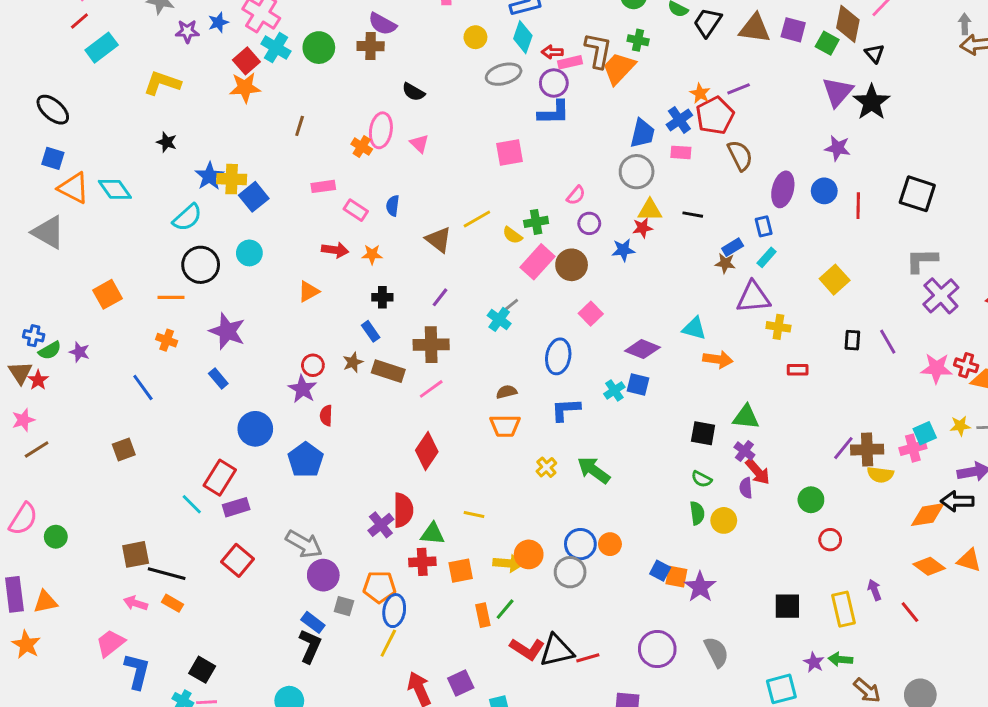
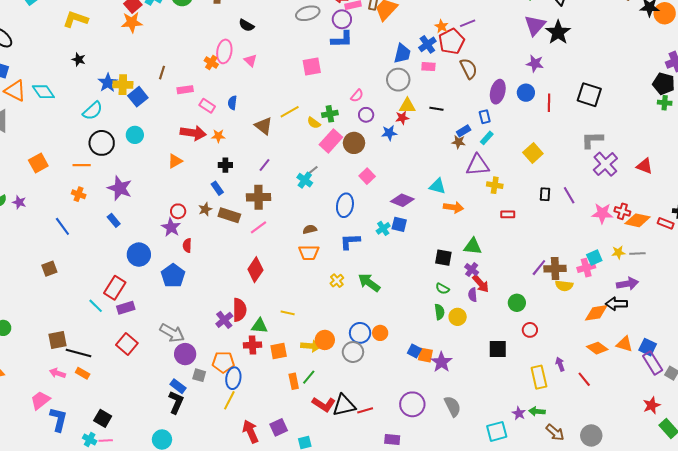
brown line: (300, 126) -> (162, 73), moved
red arrow: (335, 250) -> (193, 133), size x1.4
black square: (787, 606) -> (498, 349), moved

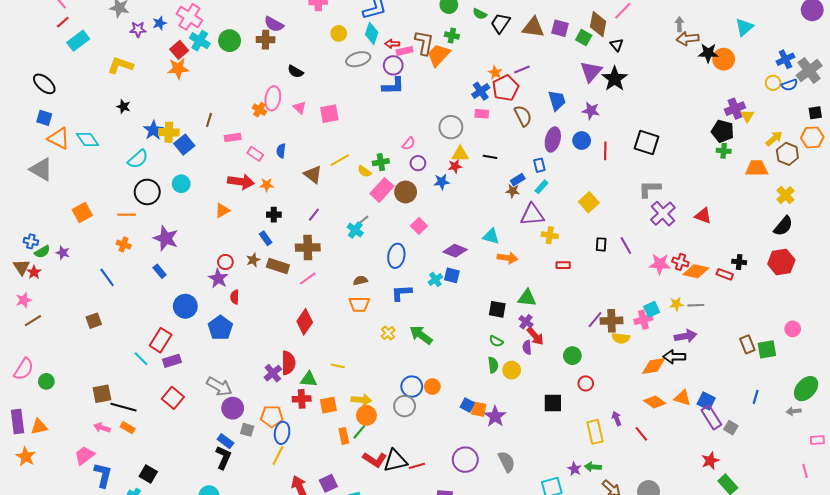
blue trapezoid: (402, 53) -> (557, 100), moved, turned -30
pink square: (312, 67) -> (329, 114), moved
orange circle: (325, 340) -> (366, 415), moved

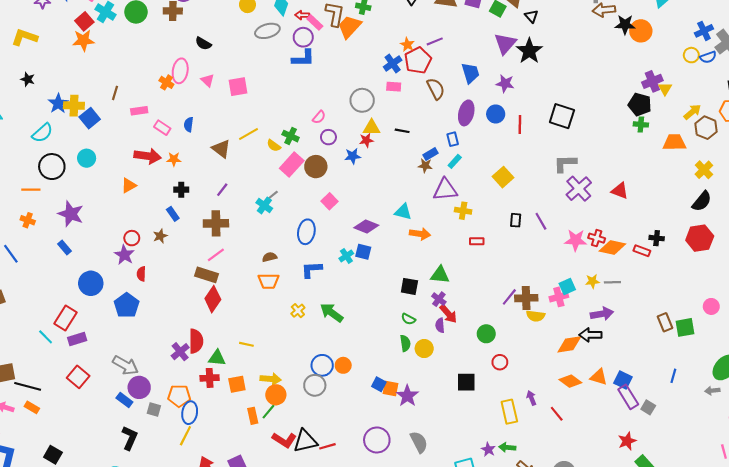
pink rectangle: (405, 51) -> (315, 22), turned 56
green cross: (381, 162) -> (291, 136), turned 35
brown rectangle: (278, 266) -> (206, 275), moved
blue rectangle: (225, 441) -> (124, 400), moved

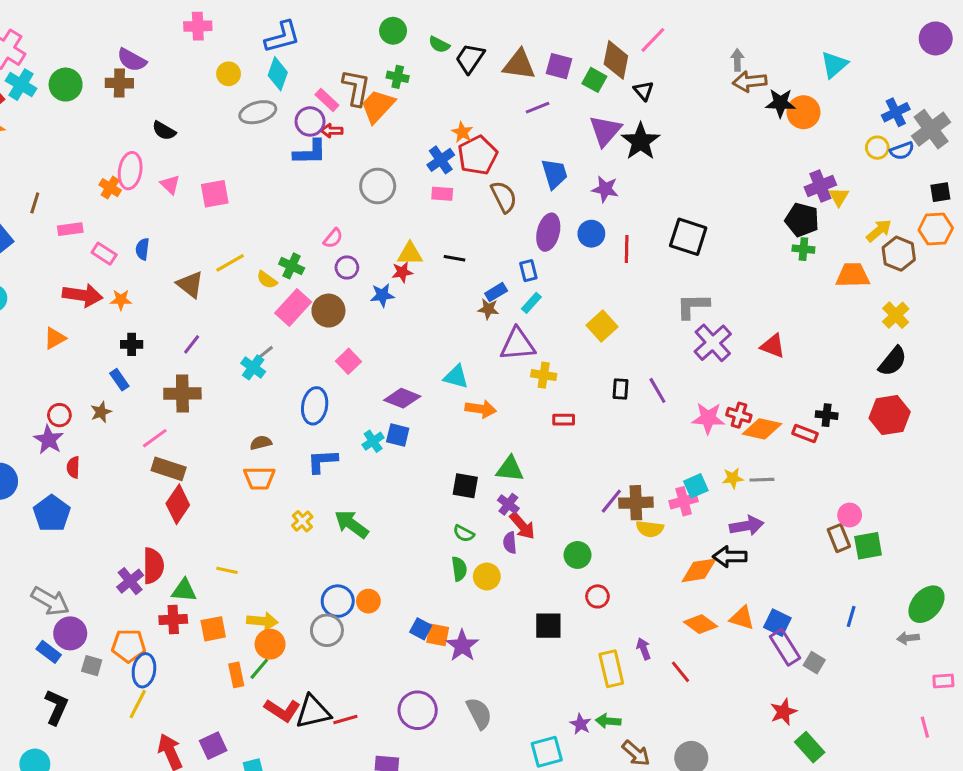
red arrow: (302, 15) -> (332, 131), moved
purple line: (435, 41) -> (538, 108), moved
gray circle: (362, 100) -> (378, 186), moved
pink line: (216, 255) -> (155, 438), moved
pink circle: (711, 306) -> (850, 515), moved

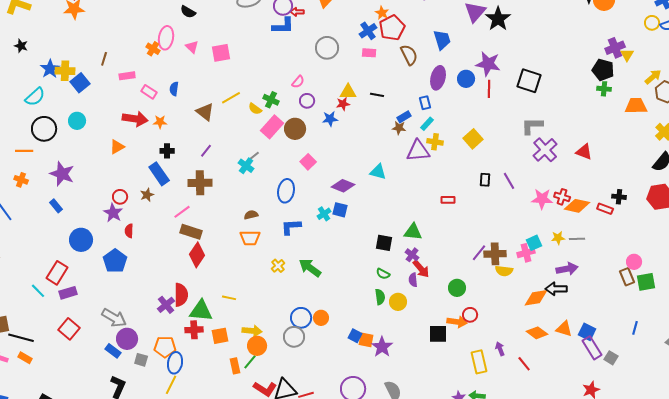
purple star: (605, 189) -> (488, 64), moved, size x1.4
yellow cross: (544, 375) -> (435, 142), moved
blue rectangle: (119, 380) -> (159, 174), size x1.6
orange arrow: (481, 409) -> (457, 322), moved
green triangle: (184, 590) -> (201, 311), size x1.4

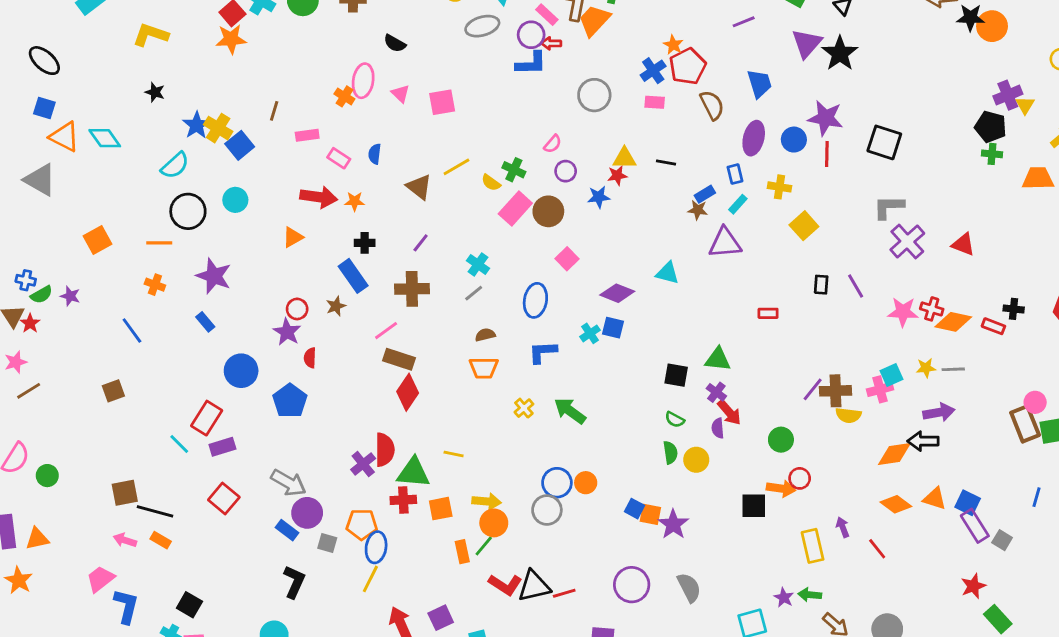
yellow cross: (65, 71) -> (218, 128), turned 30
yellow cross: (435, 142) -> (780, 187), moved
gray line: (253, 157) -> (474, 293), moved
brown rectangle: (627, 277) -> (1025, 424), size x1.4

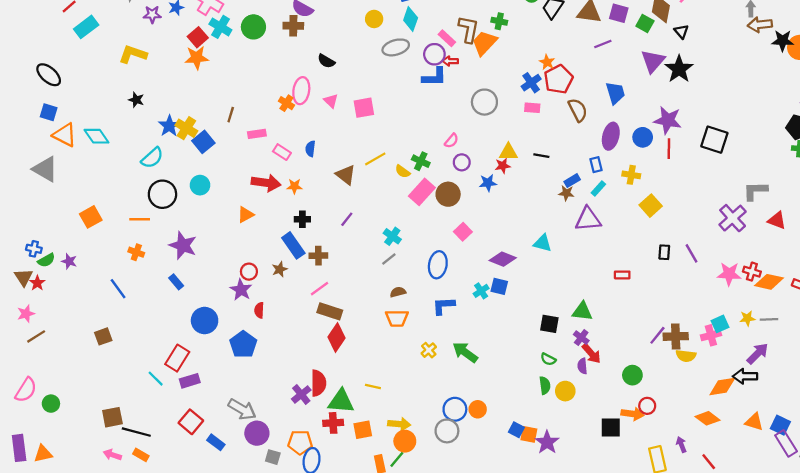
gray L-shape: (889, 207) -> (755, 191), moved
brown cross: (412, 289) -> (318, 256), moved, size x0.7
purple arrow: (939, 412) -> (758, 354), turned -35
orange diamond: (896, 504) -> (708, 418), moved
blue rectangle: (287, 530) -> (216, 442), moved

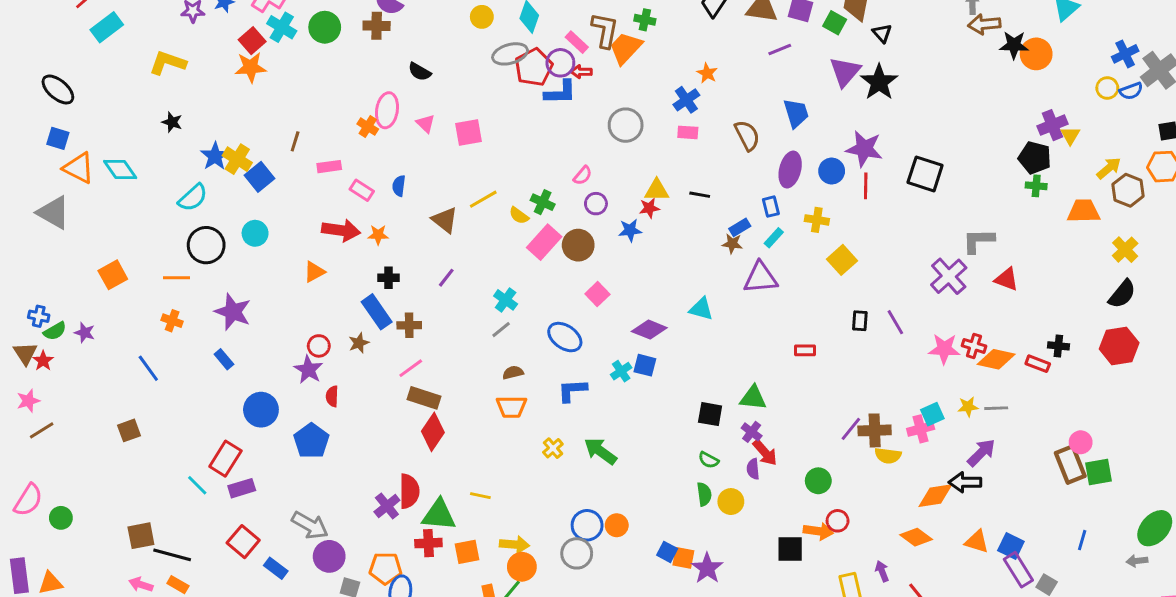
red pentagon: (558, 79) -> (534, 67), moved
blue ellipse: (438, 265) -> (565, 337), turned -65

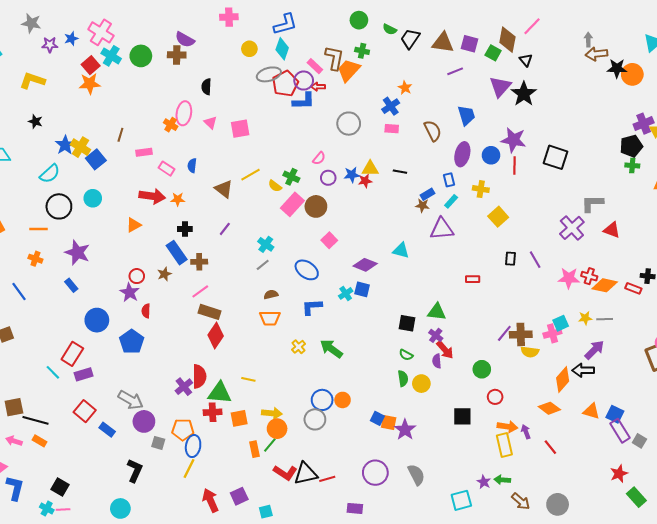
black semicircle: (420, 72) -> (206, 87), turned 63
black pentagon: (1035, 158) -> (631, 146), turned -30
blue star: (630, 230) -> (352, 175), moved
orange diamond: (935, 496) -> (563, 379), turned -40
orange arrow: (818, 531) -> (507, 427), moved

